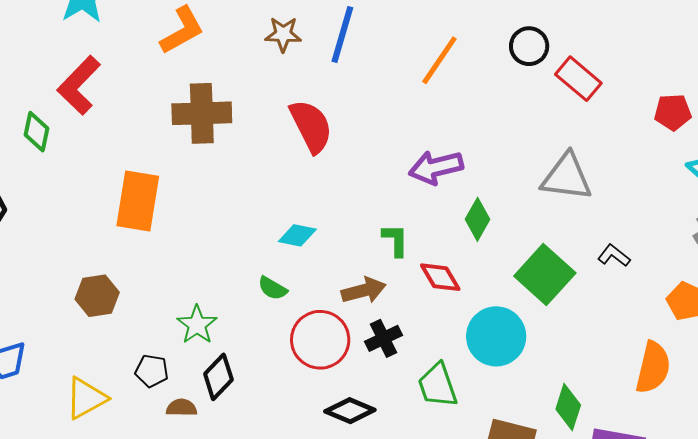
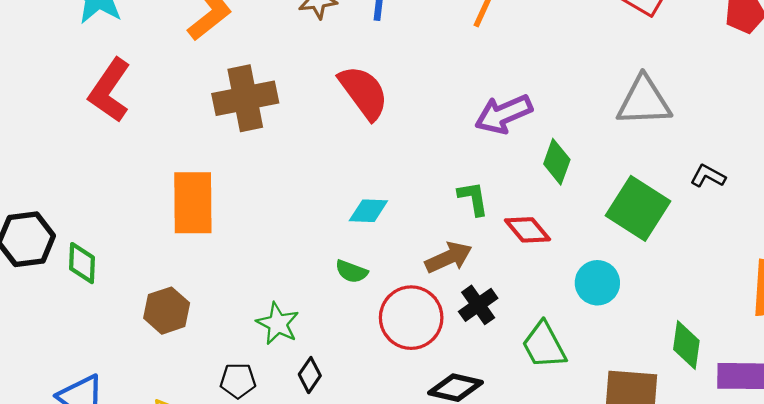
green diamond: (37, 132) -> (82, 263), moved
cyan circle: (496, 336) -> (597, 283), size x0.7
black diamond: (218, 377) -> (310, 375), size x0.7

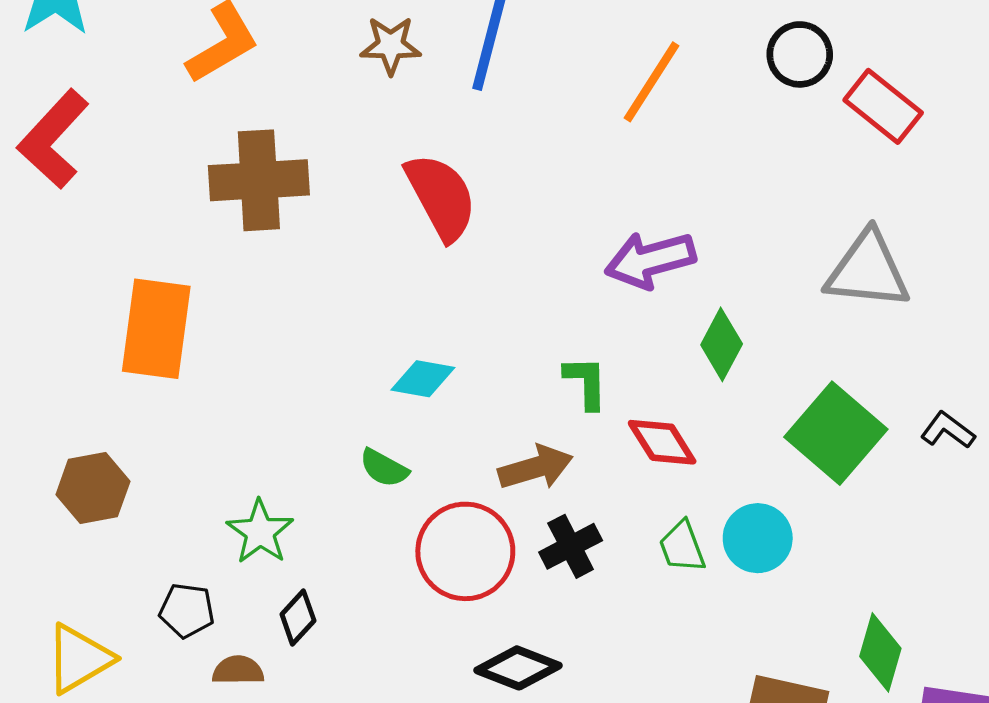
black L-shape: (708, 176) -> (948, 430), moved
green trapezoid: (544, 345) -> (682, 547), moved, size x0.7

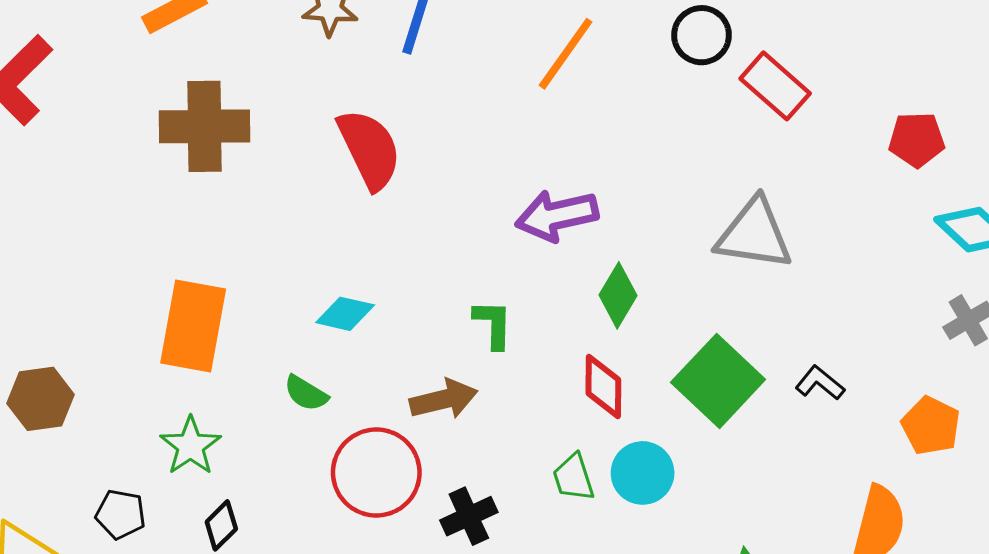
orange rectangle: (156, 329) -> (193, 326), moved
red diamond: (662, 442) -> (603, 386), moved, turned 30
black cross: (571, 546) -> (469, 516), moved

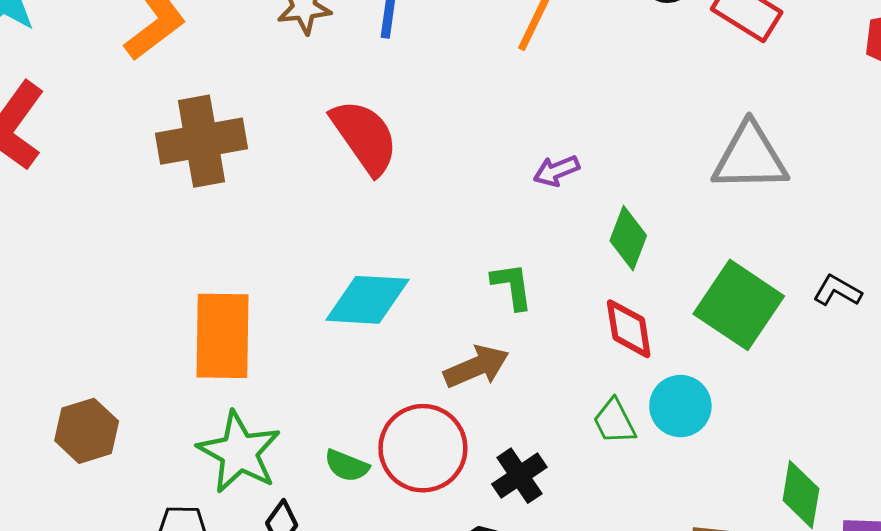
purple arrow: (557, 215) -> (556, 171), size x0.6
cyan diamond: (345, 314) -> (367, 300), size x1.5
green semicircle: (306, 393) -> (347, 466), moved
green star: (191, 446) -> (239, 452), size x1.4

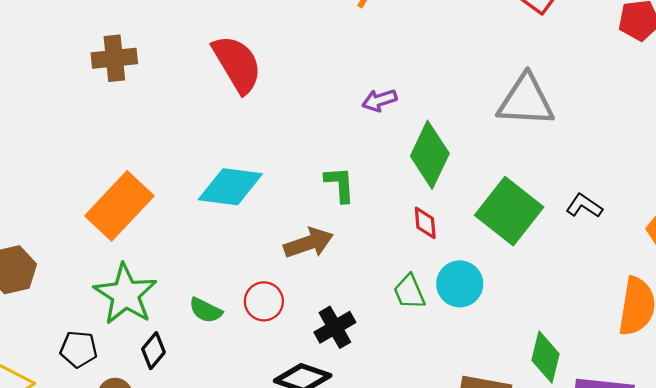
brown cross: (202, 141) -> (114, 58), size x0.7
green diamond: (628, 238) -> (430, 155), size x1.4
red diamond: (629, 329) -> (425, 223), size x0.7
orange rectangle: (222, 336) -> (119, 206), turned 38
red circle: (423, 448) -> (264, 301), size x0.6

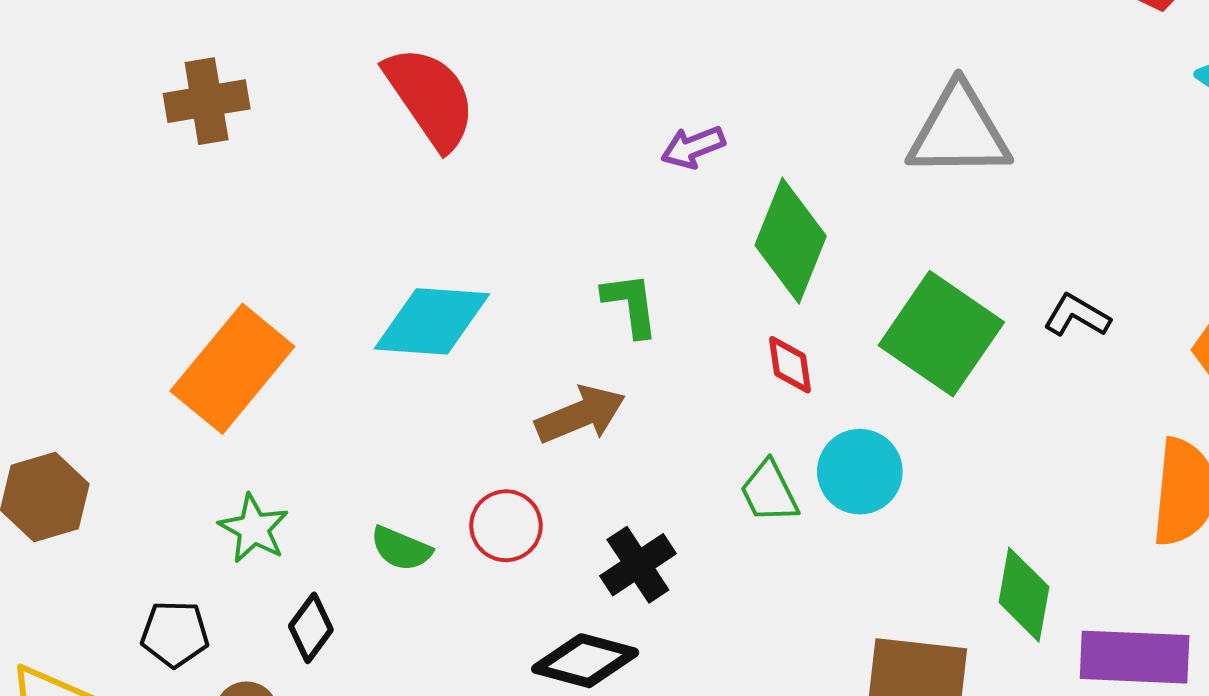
green star: (125, 294) -> (254, 529), size x0.6

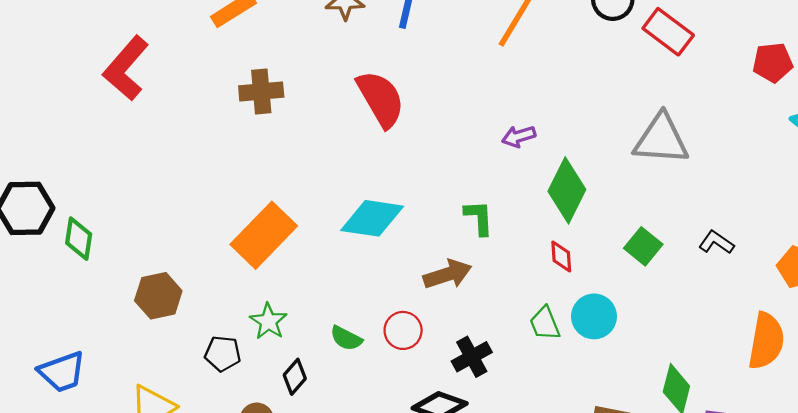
green square: (941, 334) -> (643, 246), size x0.6
black pentagon: (175, 634) -> (223, 354), moved

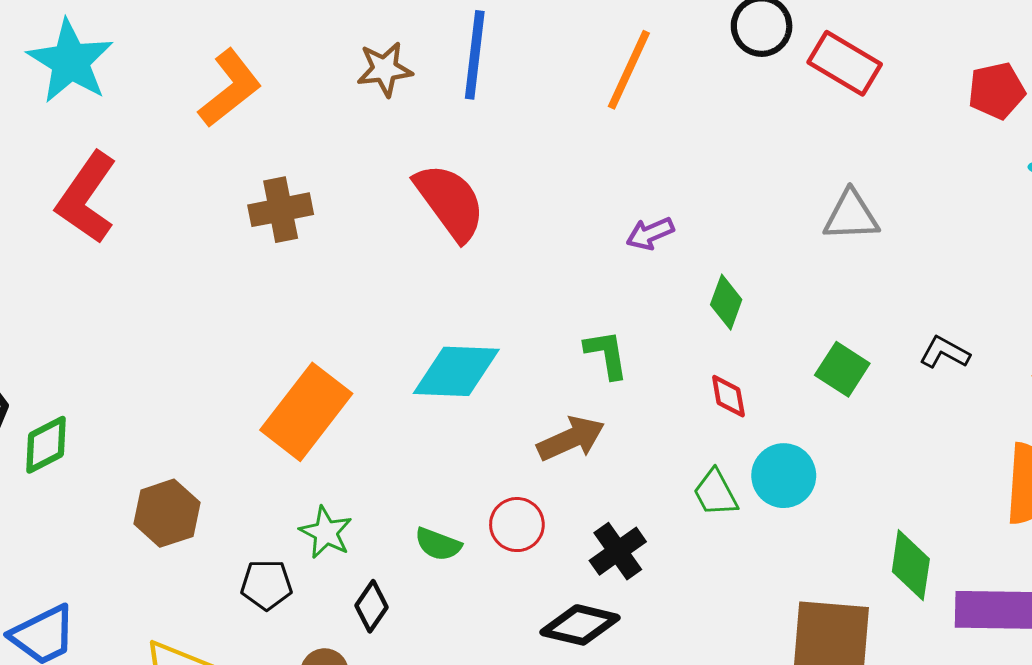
gray triangle: (661, 139) -> (851, 216), size x0.7
green diamond: (567, 190) -> (726, 302), size x0.6
green diamond: (79, 239) -> (46, 445), turned 60

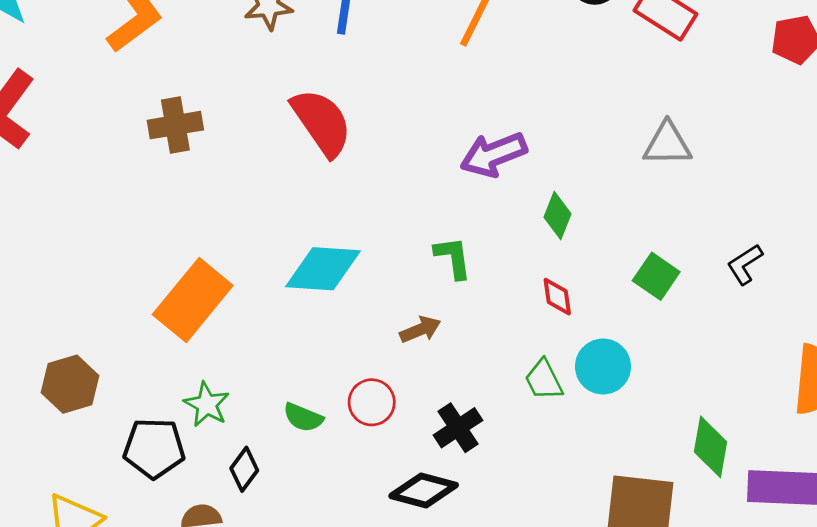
purple arrow: (650, 234) -> (494, 154), size x1.6
black L-shape: (945, 353) -> (745, 264), turned -63
brown arrow: (571, 439) -> (420, 330), size x0.7
black pentagon: (266, 585) -> (154, 448), size x1.4

